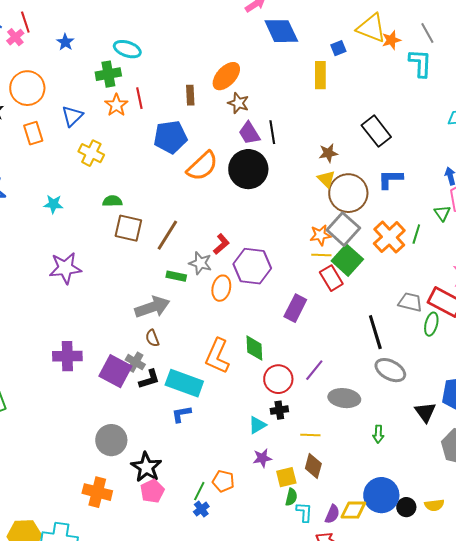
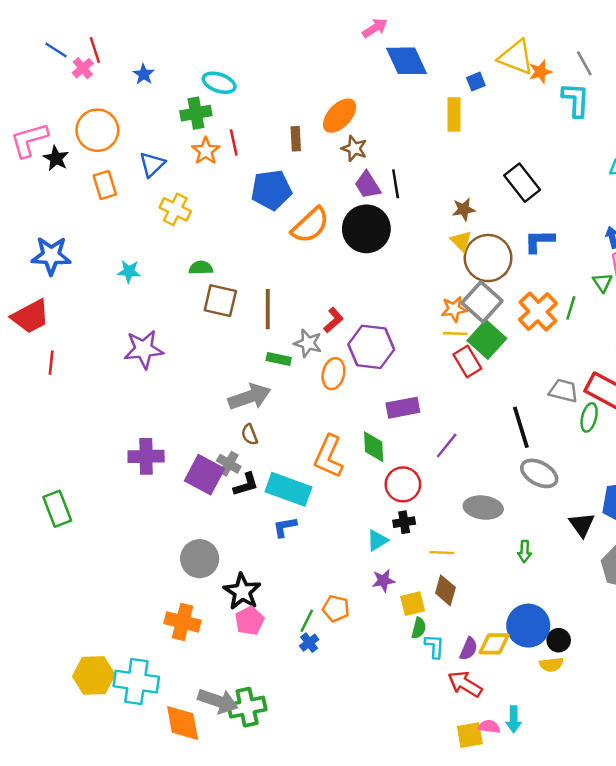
brown line: (167, 235) -> (268, 309), turned -32
purple rectangle: (295, 308) -> (403, 408), moved, turned 52
purple line: (314, 370) -> (447, 445), moved
yellow semicircle: (434, 505) -> (551, 665), moved

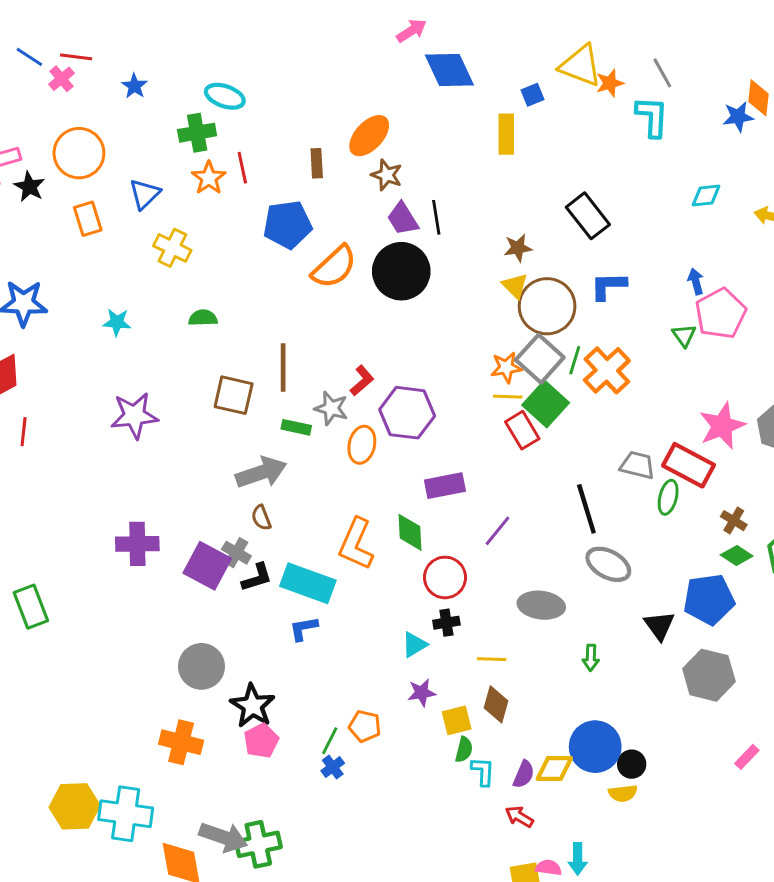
red line: (95, 50) -> (76, 57), turned -65
brown square: (220, 301) -> (234, 395), moved
green line: (571, 308) -> (575, 360), moved
red arrow: (465, 684) -> (519, 817), size x0.7

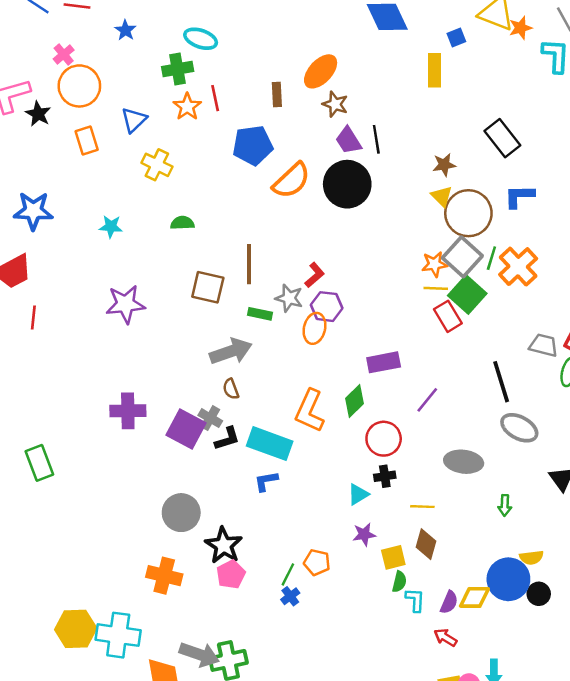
pink cross: (61, 79) -> (64, 54), moved
purple hexagon: (407, 413) -> (327, 307), moved, size x0.7
green diamond: (410, 532) -> (354, 401), turned 48
yellow semicircle: (623, 793) -> (531, 557), moved

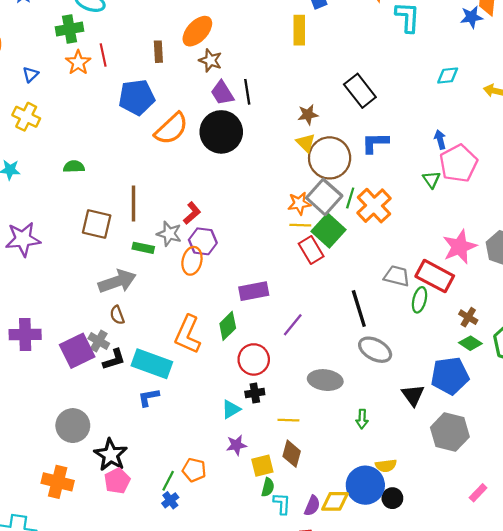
blue triangle: (134, 120) -> (31, 74), size x0.7
yellow cross: (157, 165) -> (26, 117), moved
purple square: (186, 429) -> (77, 351), turned 36

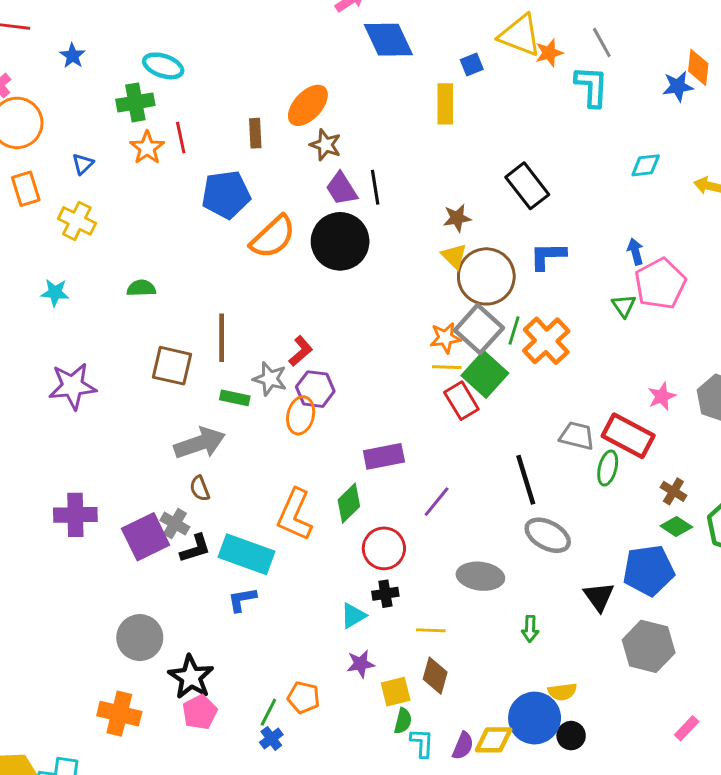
pink star: (460, 247) -> (662, 396), size x0.6

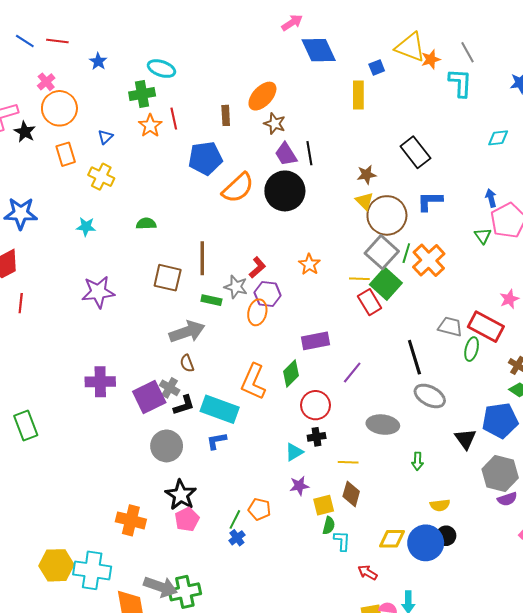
orange star: (445, 338) -> (309, 264), moved, turned -30
gray circle: (140, 638) -> (167, 446), moved
blue circle: (535, 718) -> (426, 543), moved
purple semicircle: (463, 746) -> (507, 499), moved, turned 48

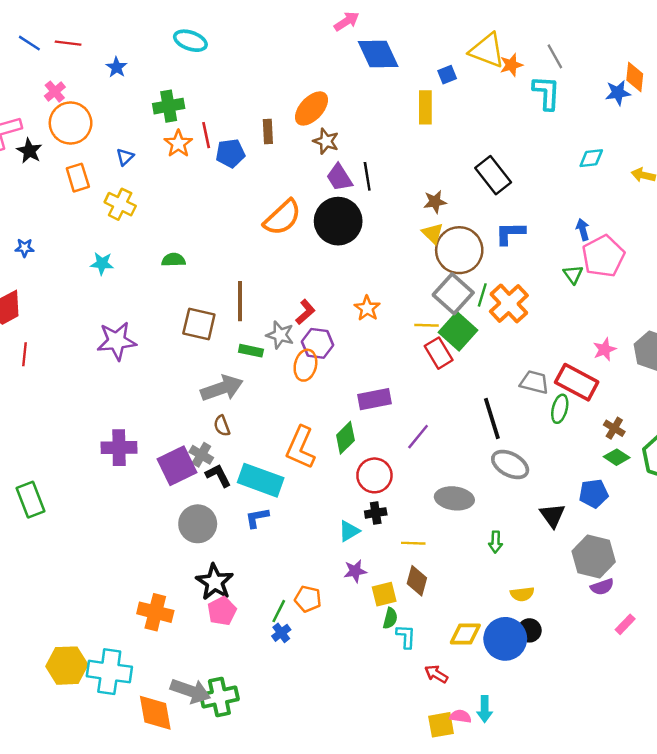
cyan ellipse: (161, 69) -> (190, 41), moved
blue pentagon: (205, 158) -> (230, 153), moved, size x0.7
blue star: (21, 213) -> (25, 248), size x0.5
black L-shape: (184, 405) -> (218, 475), turned -100
blue pentagon: (500, 420) -> (594, 494), size x0.7

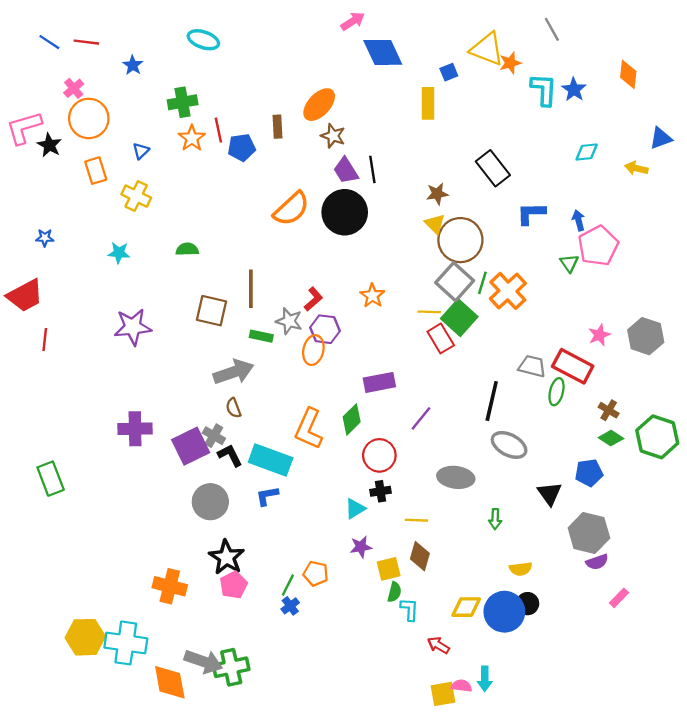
gray line: (555, 56) -> (552, 29), moved
blue star: (618, 93) -> (574, 90), moved, turned -30
blue L-shape: (510, 233) -> (531, 213), moved
black line: (492, 418) -> (492, 401), turned 30

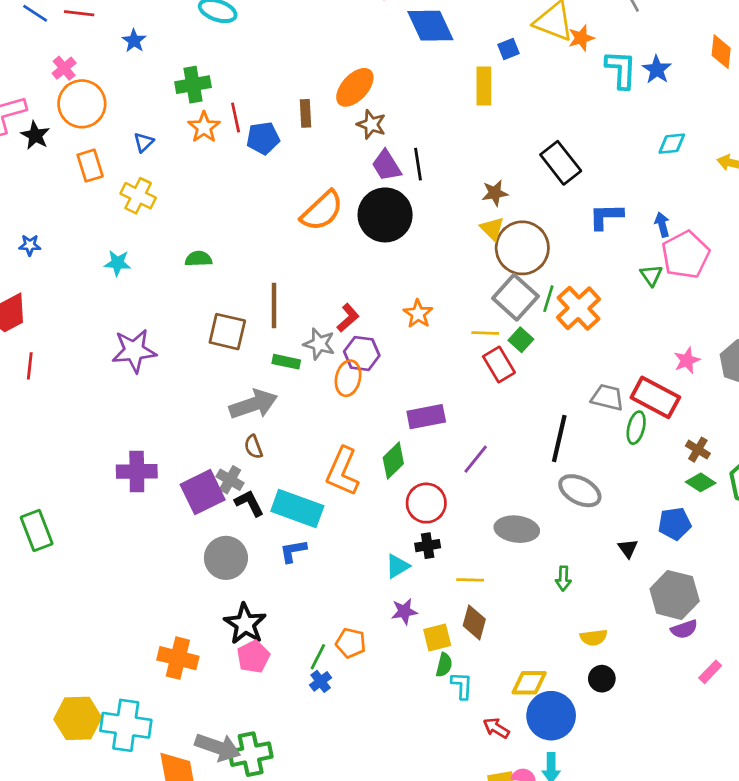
green square: (459, 318) -> (521, 340), size x0.6
black triangle: (550, 494) -> (628, 548), size x0.7
blue circle: (504, 612) -> (551, 716), moved

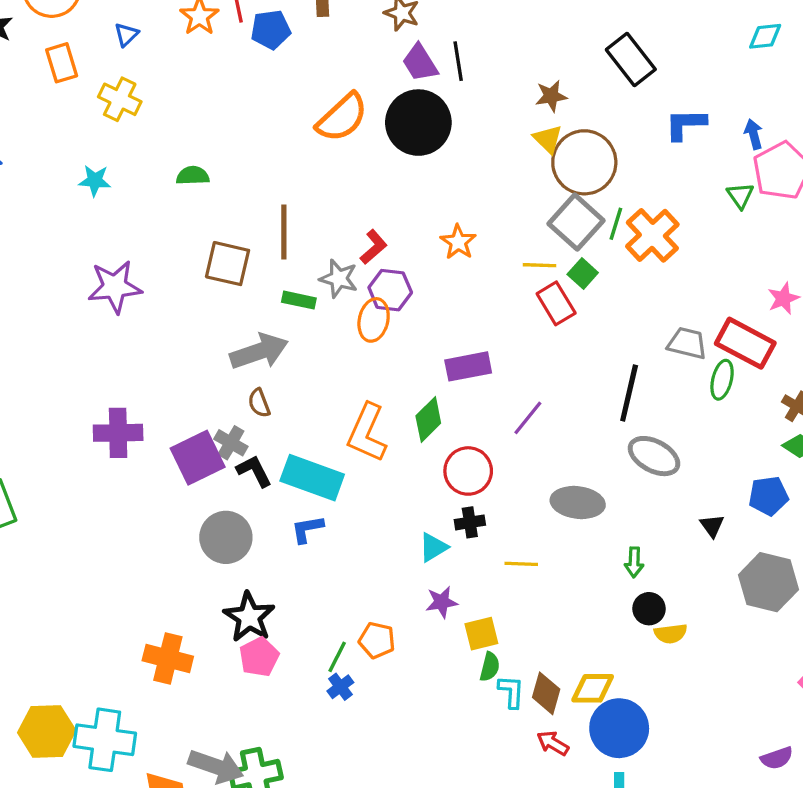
brown diamond: (474, 622) -> (546, 693), moved
purple semicircle: (684, 629) -> (777, 758), moved
black circle: (602, 679) -> (649, 609), moved

